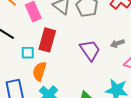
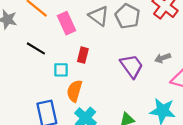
red rectangle: (47, 40) -> (83, 55), size x0.6

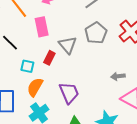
gray triangle: (99, 16) -> (68, 45), moved
purple trapezoid: (132, 66) -> (69, 93), moved

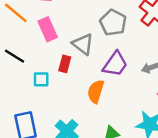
orange semicircle: (35, 87) -> (96, 91), moved
purple trapezoid: (69, 93) -> (115, 64), moved, turned 70

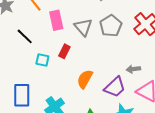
gray triangle: (83, 44) -> (83, 27), moved
purple trapezoid: (115, 64) -> (115, 87), moved

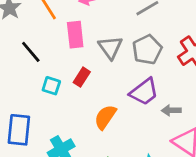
purple trapezoid: (115, 87) -> (144, 92), moved

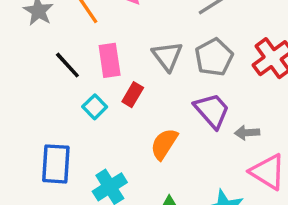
pink rectangle: (75, 35) -> (110, 60), moved
cyan square: (51, 86) -> (95, 107), turned 30
purple trapezoid: (144, 92) -> (212, 111), turned -92

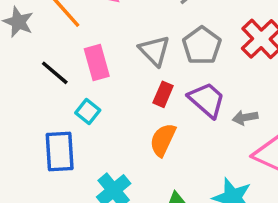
red rectangle: (133, 95) -> (163, 94), moved
blue rectangle: (56, 164) -> (60, 152), moved

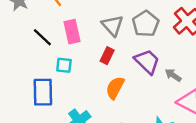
red rectangle: (163, 94) -> (107, 56), moved
cyan square: (88, 111) -> (64, 65), turned -35
gray arrow: (245, 118) -> (173, 75), turned 42

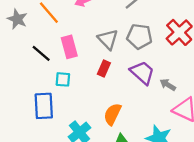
gray pentagon: (146, 24) -> (139, 36), turned -30
orange semicircle: (115, 88) -> (112, 114), moved

